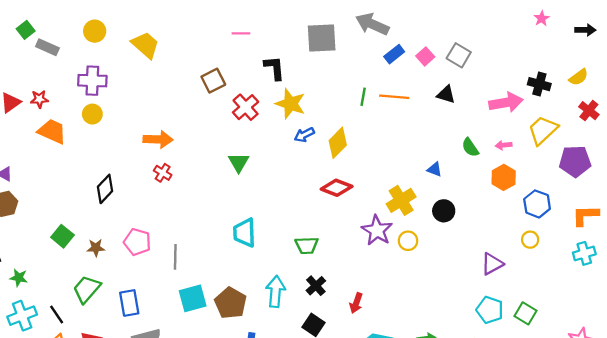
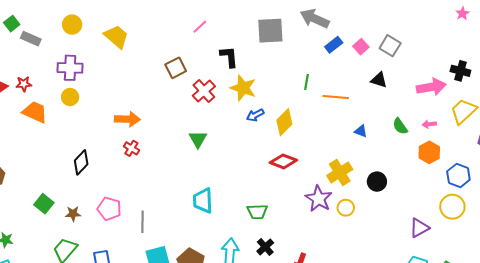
pink line: (241, 33) -> (200, 27), turned -42
orange line: (394, 97) -> (336, 97), moved
blue triangle: (435, 169) -> (361, 131), moved
yellow circle: (530, 240) -> (452, 207), size x1.6

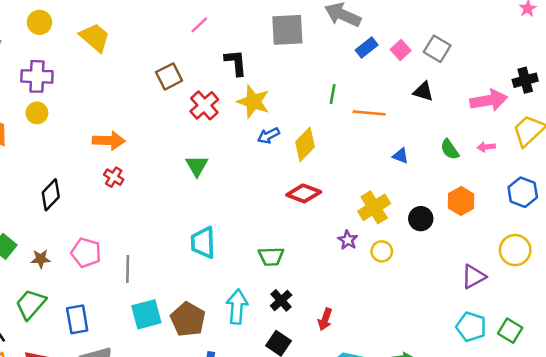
black cross: (460, 71) -> (525, 80), turned -30
orange hexagon: (429, 152) -> (461, 201), moved
blue hexagon: (458, 175) -> (523, 192), moved
purple star: (319, 199) -> (348, 240), size x0.6

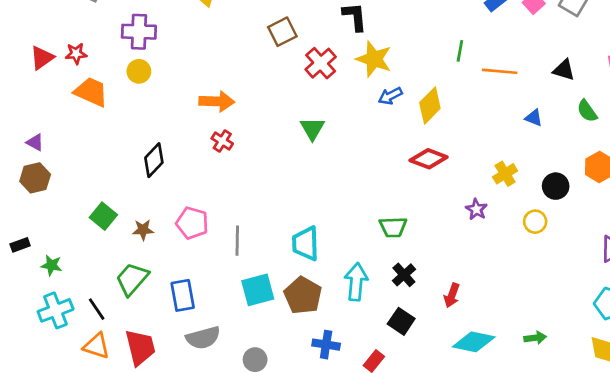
black triangle: (423, 92) -> (564, 70), moved
yellow cross: (374, 207) -> (505, 174), size x0.7
cyan trapezoid: (203, 243) -> (306, 243), moved
yellow circle: (382, 251) -> (535, 222), moved

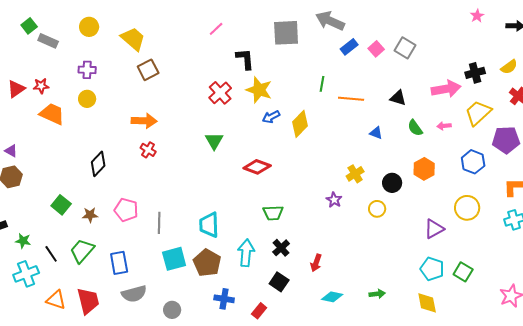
purple cross: (139, 32) -> (87, 70), size x0.7
brown square: (282, 32) -> (148, 70), moved
red diamond: (429, 159) -> (257, 167), moved
black line: (97, 309) -> (51, 254), moved
cyan diamond: (474, 342) -> (332, 297), size x0.7

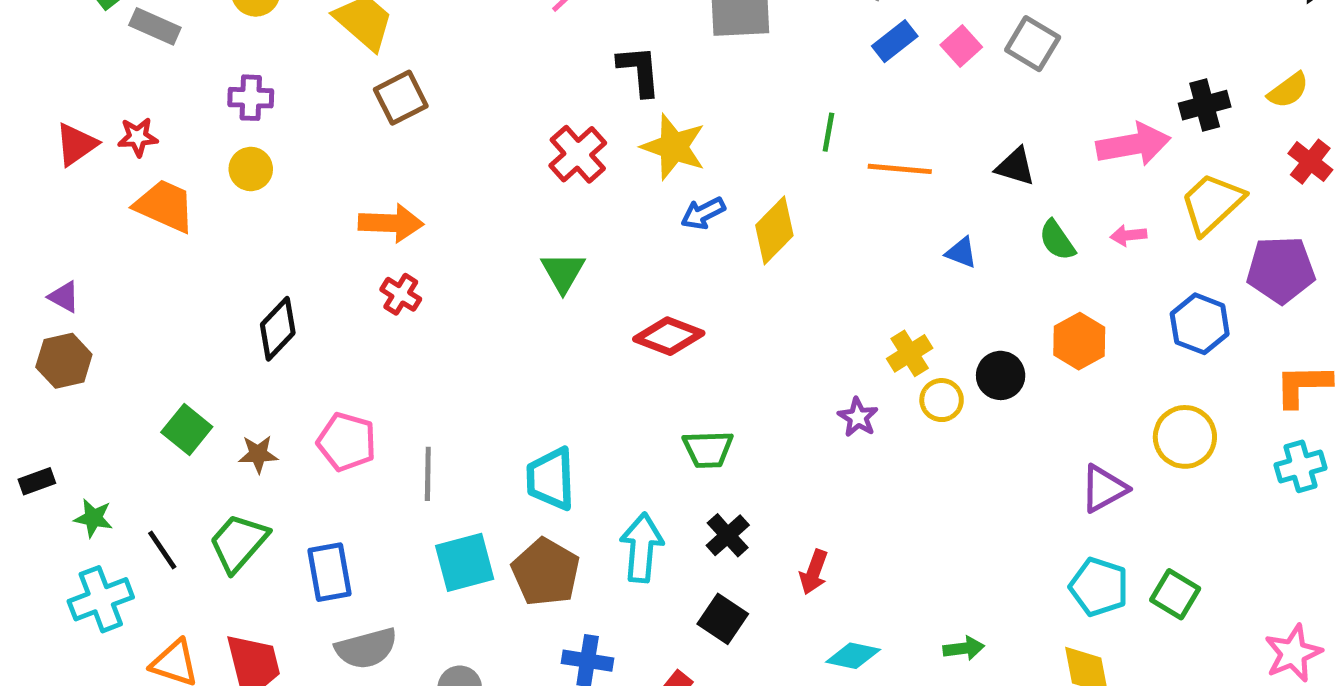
yellow circle: (377, 209) -> (942, 400), moved

